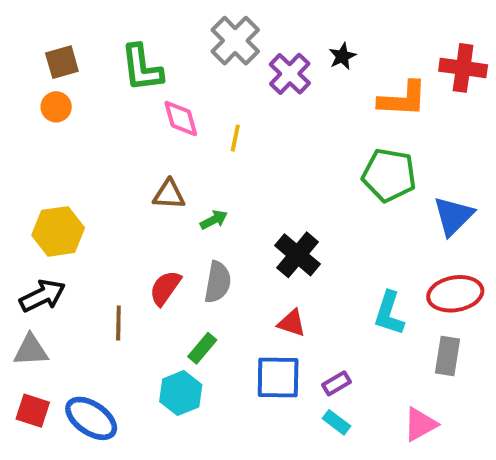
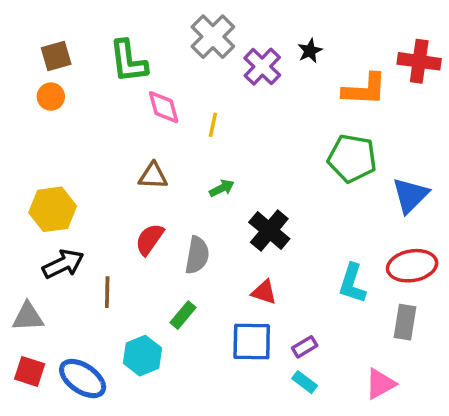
green arrow: (214, 220) -> (222, 188), moved
red semicircle: (165, 288) -> (150, 239), moved
black arrow: (42, 296) -> (63, 264), moved
cyan hexagon: (181, 393) -> (142, 356), moved

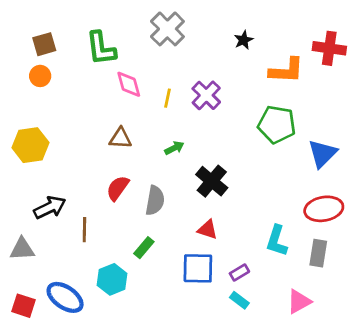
purple cross: (262, 67) -> (206, 95), moved
yellow hexagon: (53, 209) -> (30, 145), moved
cyan L-shape: (352, 283) -> (277, 241), moved
red square: (30, 371) -> (24, 306), moved

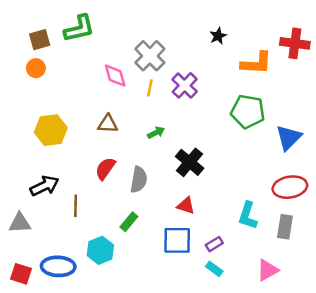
gray cross: (167, 29) -> (150, 56), moved
green L-shape: (101, 48) -> (79, 28), moved, turned -96
yellow hexagon: (30, 145) -> (51, 130), moved
blue ellipse: (65, 297) -> (58, 266), turned -32

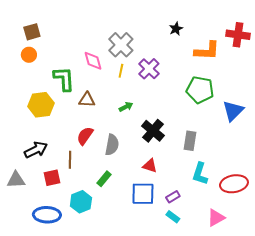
green L-shape: (79, 28) -> (64, 79), moved, turned -80
red ellipse: (290, 187) -> (234, 184), moved
brown line: (76, 206) -> (70, 160), moved
gray rectangle: (285, 227) -> (190, 141), moved
red square: (21, 274) -> (52, 178), moved, turned -30

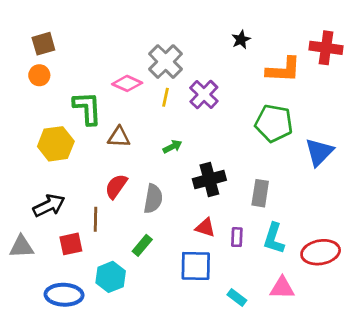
pink diamond: (93, 61) -> (127, 83), turned -50
black cross: (153, 131) -> (209, 180), turned 35
purple rectangle: (173, 197) -> (237, 237), moved, turned -56
pink triangle: (216, 218) -> (282, 288), moved, turned 30

